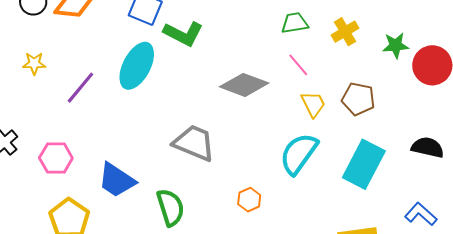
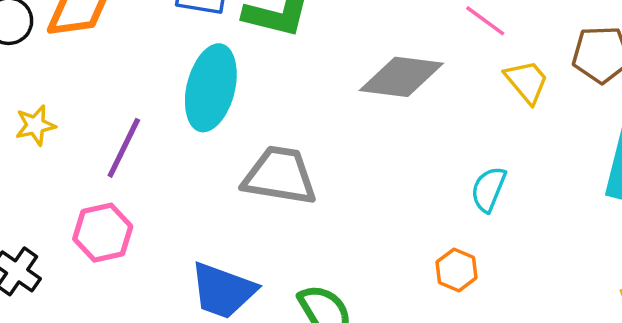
gray trapezoid: (194, 143) -> (280, 176), moved
cyan semicircle: (299, 154) -> (489, 189), moved, size x0.6
pink hexagon: (56, 158) -> (103, 233), moved

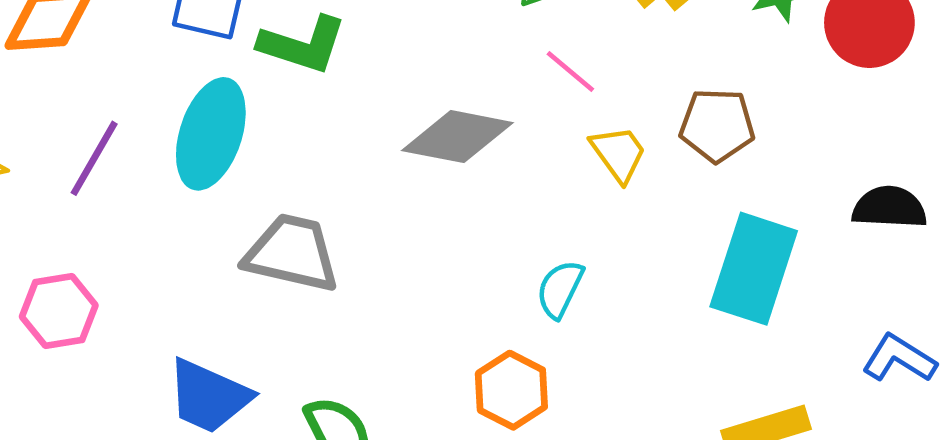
purple line: (124, 148) -> (94, 158), moved
orange hexagon: (456, 270) -> (511, 390), size x1.4

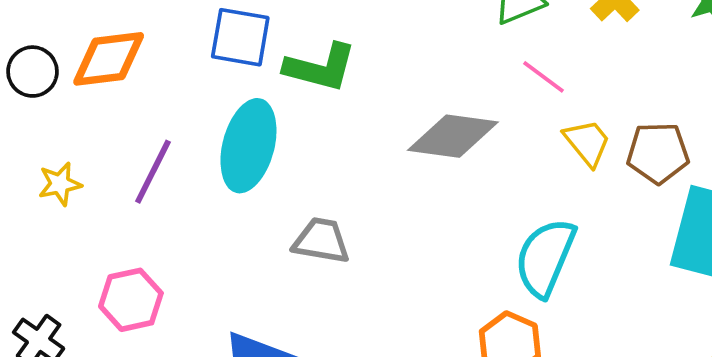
brown pentagon: (717, 125) -> (658, 153), moved
gray trapezoid: (292, 253) -> (321, 241), size x0.7
cyan semicircle: (560, 289) -> (545, 258), size x1.6

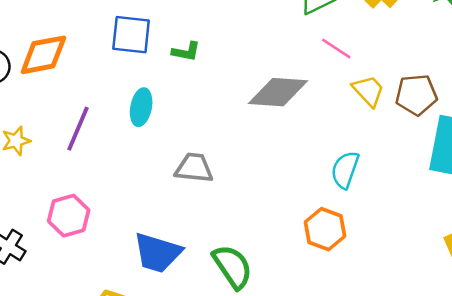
green L-shape: (320, 67) -> (186, 52), size x0.6
cyan ellipse: (248, 146) -> (141, 107), size x0.6
cyan semicircle: (545, 258) -> (345, 170), size x0.7

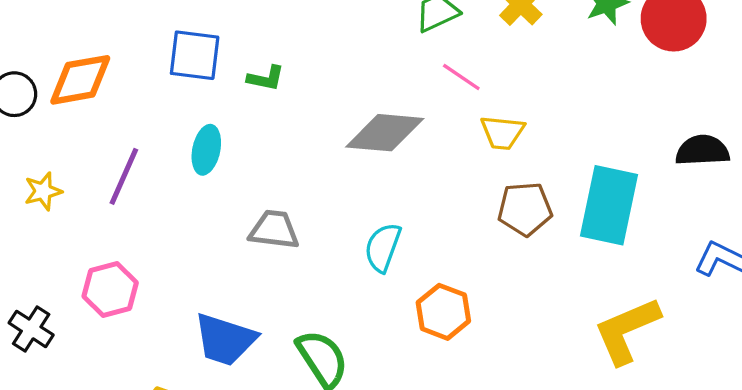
yellow trapezoid: (368, 91) -> (502, 133), turned 138
brown pentagon: (416, 95) -> (525, 209), moved
cyan semicircle: (345, 170) -> (383, 247), moved

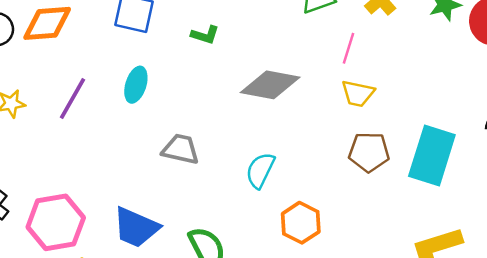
pink line: (461, 77) -> (348, 48), moved, turned 68
green L-shape: (266, 78) -> (205, 35), moved
pink hexagon: (110, 290) -> (56, 222), moved, size x1.4

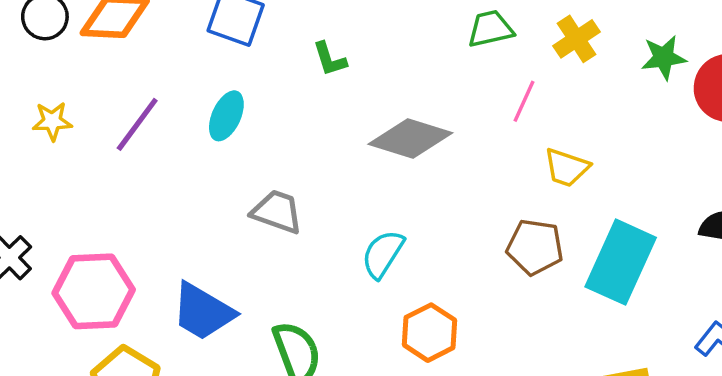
green L-shape: (205, 35) -> (330, 59), turned 48
yellow trapezoid: (358, 93) -> (567, 168), moved

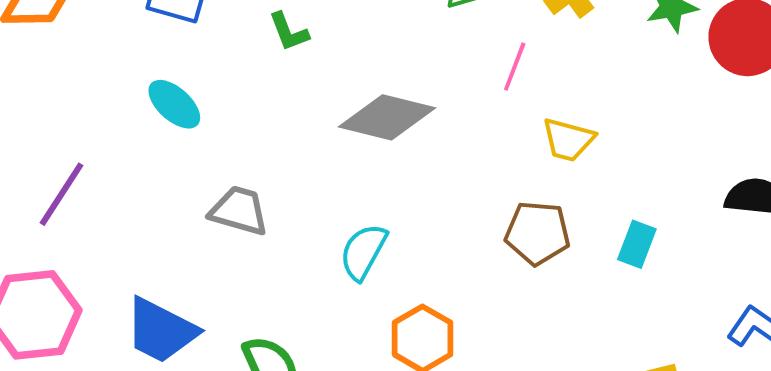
cyan ellipse: (226, 116) -> (174, 104), turned -69
purple line: (137, 124) -> (62, 194), moved
cyan rectangle: (621, 262) -> (637, 244), size x0.5

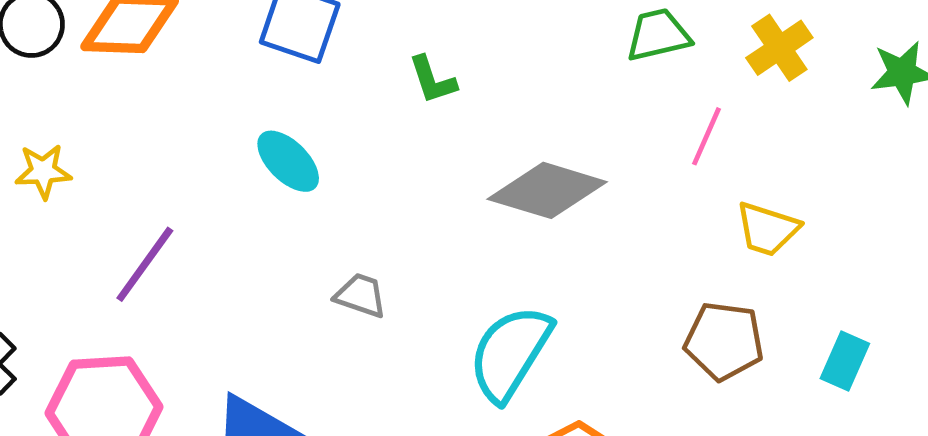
gray trapezoid: (239, 211) -> (361, 295), size x0.7
cyan semicircle: (363, 252) -> (510, 353), size x1.4

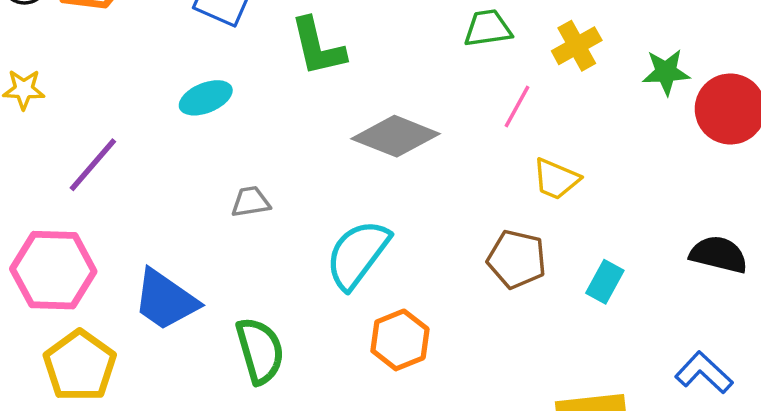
green L-shape: (432, 80) -> (318, 47), size x1.6
cyan ellipse: (288, 161) -> (206, 98), turned -72
gray trapezoid: (361, 295) -> (251, 202), turned -33

